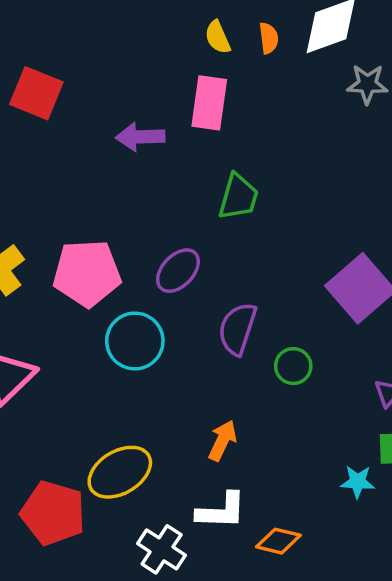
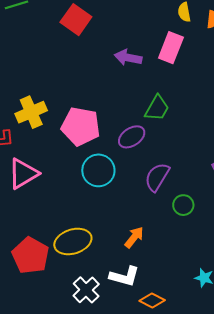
green trapezoid: (238, 197) -> (157, 108), moved

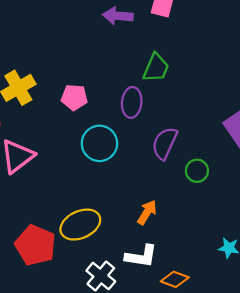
pink pentagon: (81, 126) -> (74, 97), size x0.6
purple ellipse: (132, 137) -> (132, 102), turned -44

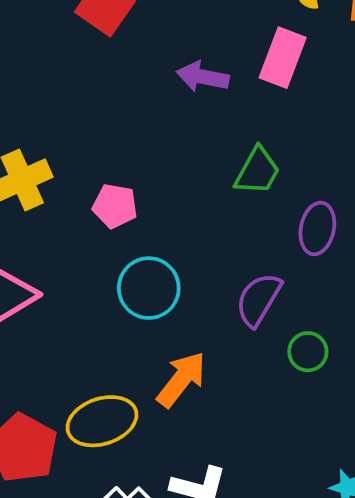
purple ellipse: (132, 102) -> (317, 228), moved
orange arrow: (147, 212) -> (181, 379), moved, size x1.4

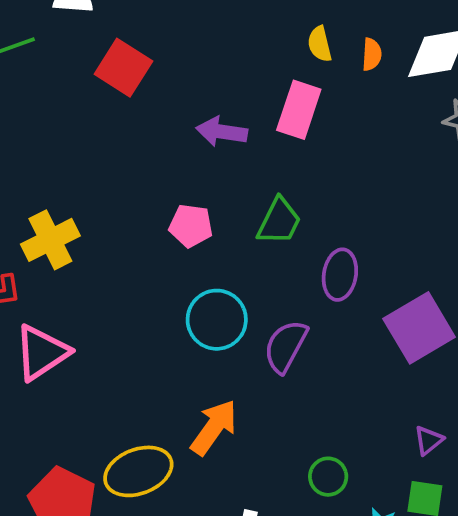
pink pentagon: (115, 206) -> (191, 226), moved
cyan circle: (149, 288) -> (217, 320), moved
green circle: (308, 352) -> (328, 477), moved

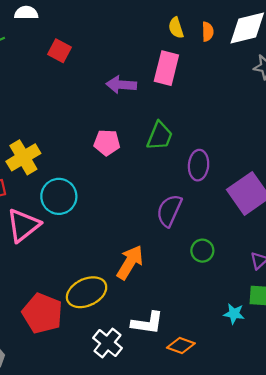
red square: (123, 68) -> (59, 51), size x0.7
cyan circle: (217, 320) -> (59, 196), moved
green circle: (328, 477) -> (202, 251), moved

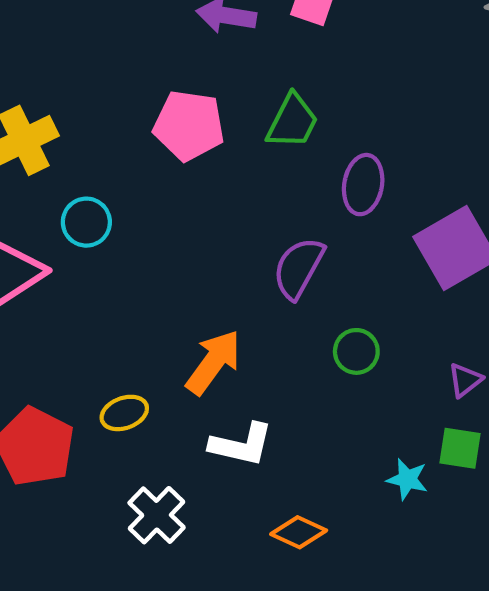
pink pentagon: (107, 143) -> (189, 125), size x1.4
cyan circle: (59, 196) -> (86, 222), size x0.7
yellow ellipse: (87, 292) -> (124, 413), size x0.6
white L-shape: (147, 323) -> (241, 445), moved

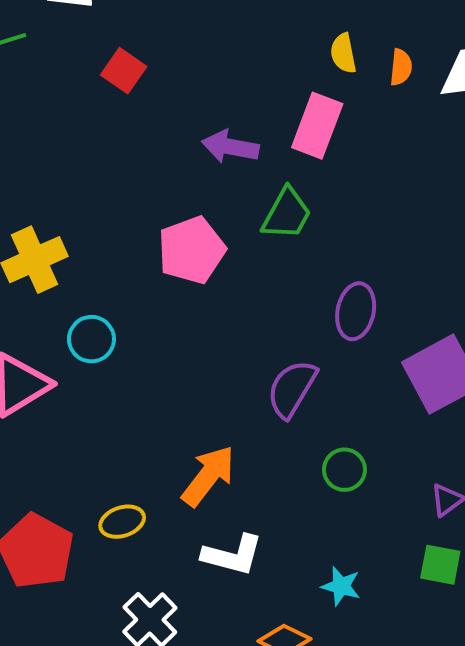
green trapezoid: (292, 121) -> (287, 214), moved
pink pentagon: (189, 125) -> (192, 250), turned -30
cyan star: (407, 479) -> (341, 586), moved

